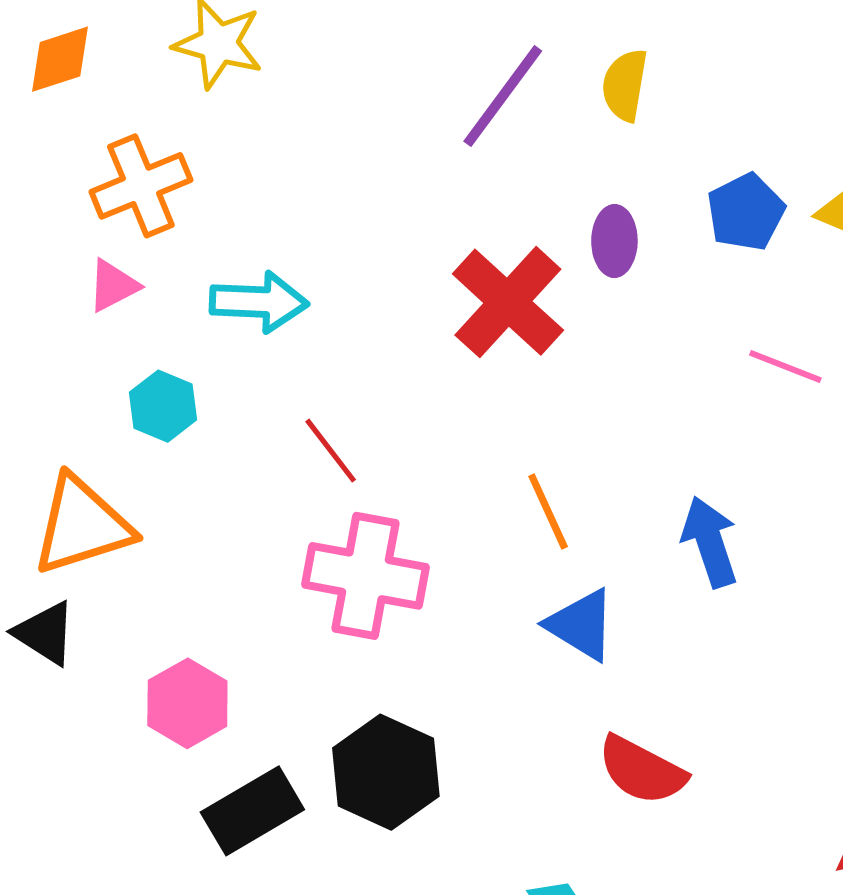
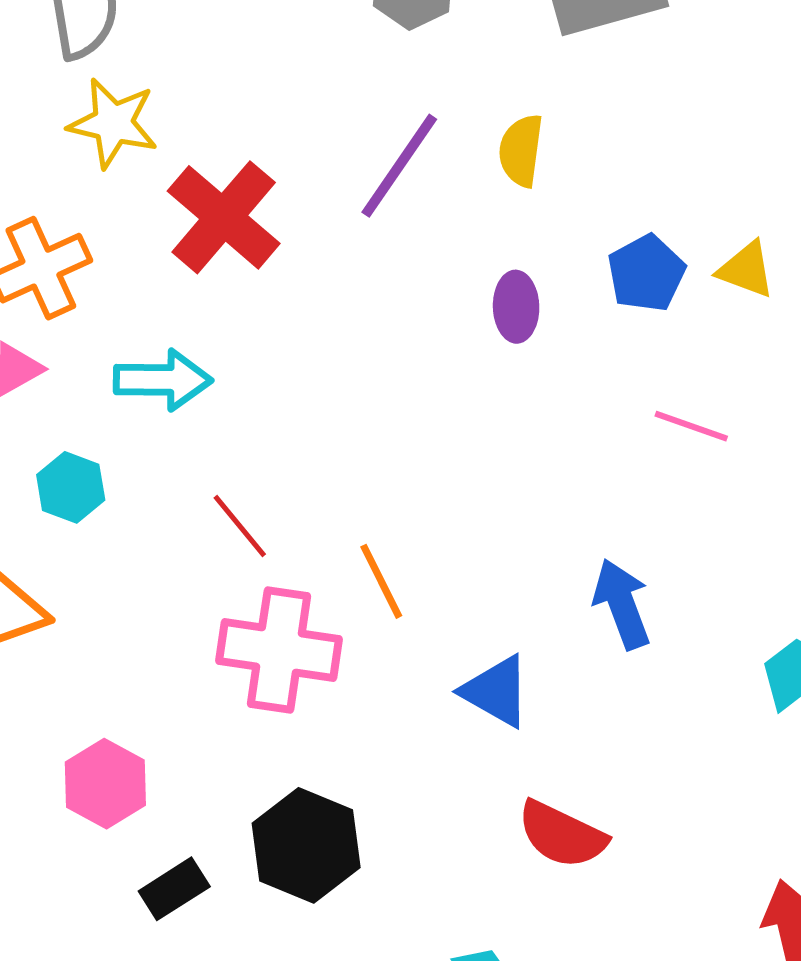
red cross: (508, 302) -> (224, 217), moved
orange line: (548, 511) -> (381, 581), moved
black rectangle: (252, 811) -> (174, 889), size x0.7

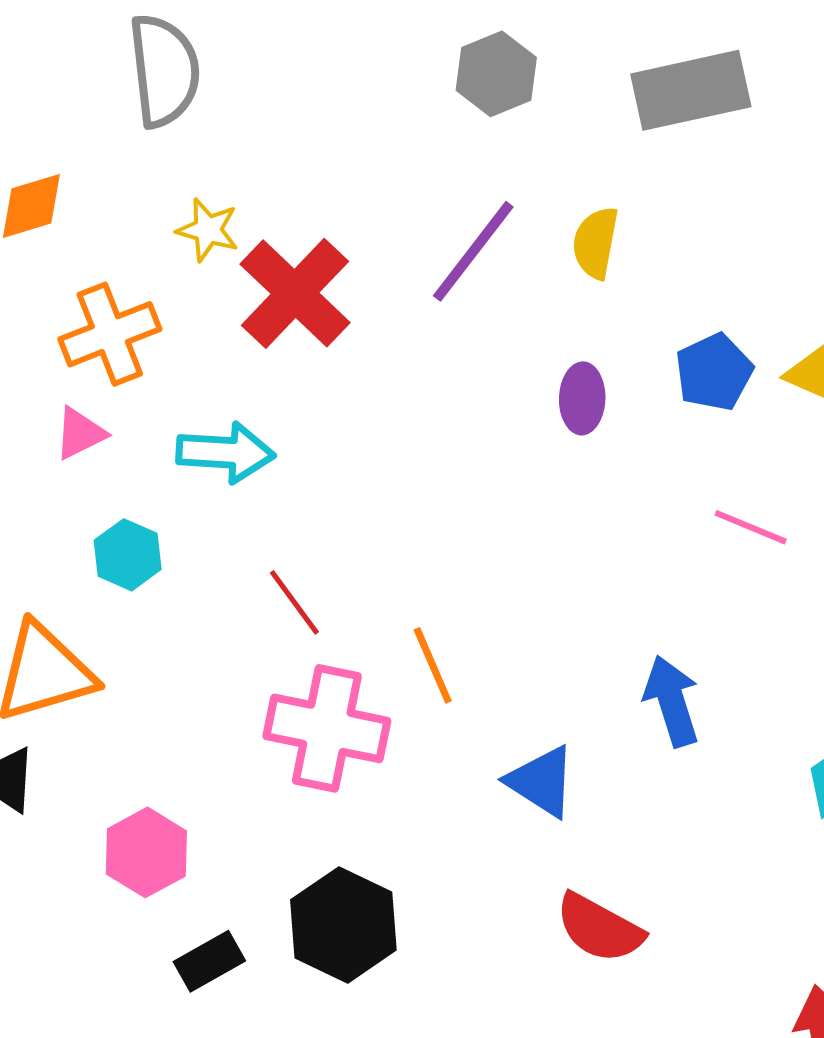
yellow star: (113, 123) -> (208, 230), moved, size x0.7

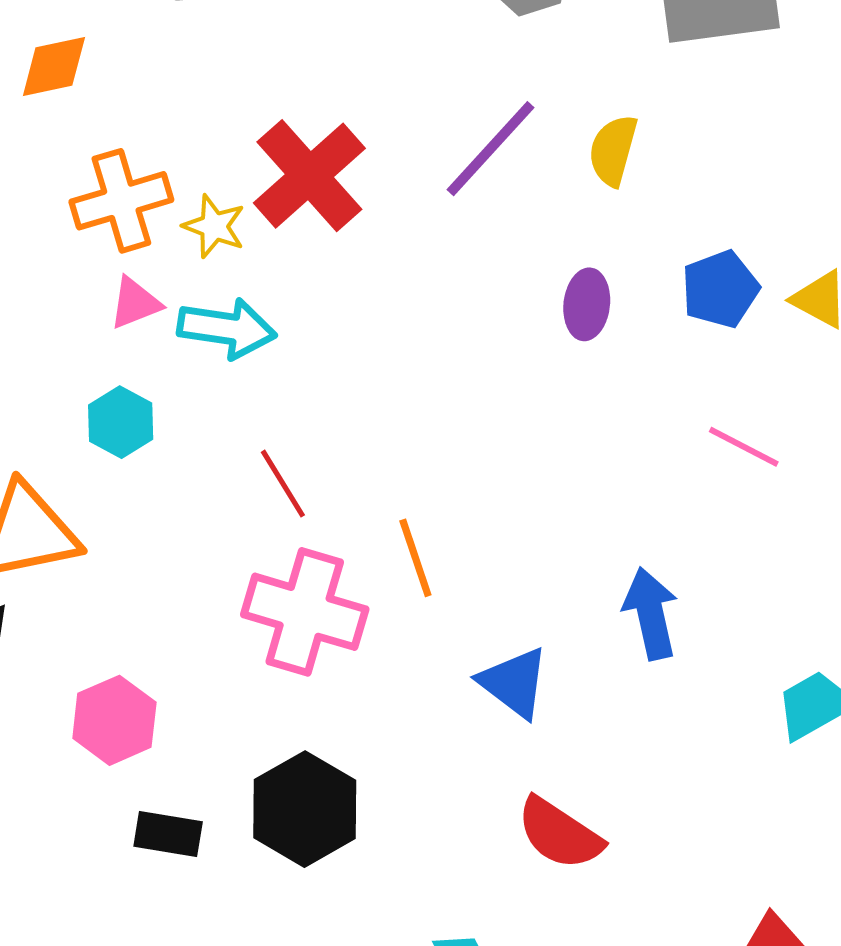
yellow star: (208, 230) -> (214, 226), moved
pink triangle: (80, 433) -> (135, 303), moved
black rectangle: (209, 961) -> (168, 834), turned 34

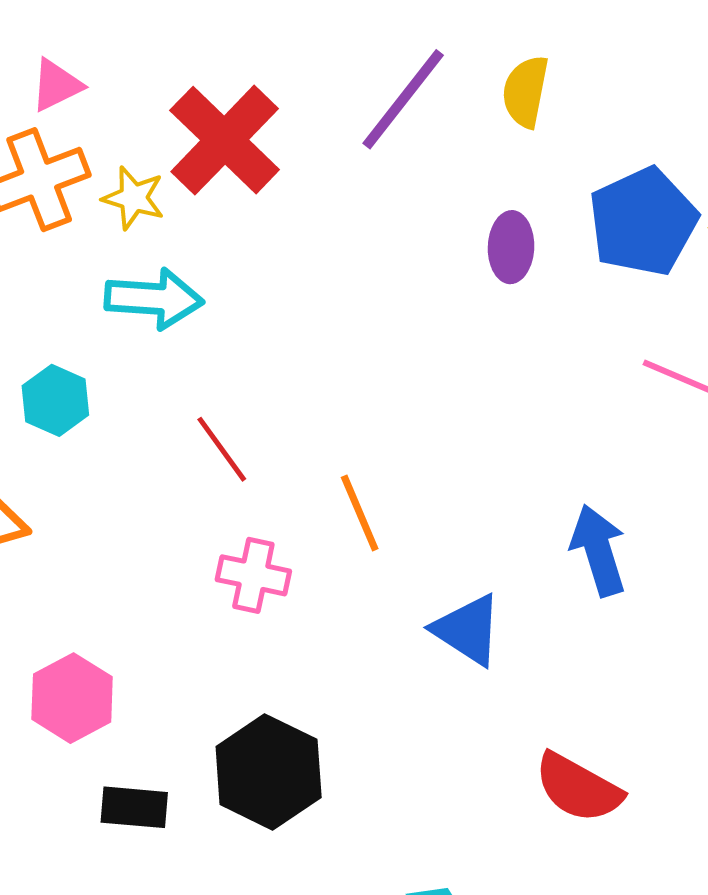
blue pentagon: (720, 289) -> (643, 222), size x1.4
pink triangle: (135, 303) -> (56, 85), moved
pink cross: (305, 612) -> (253, 575), size x0.6
red semicircle: (560, 834) -> (578, 788), moved

